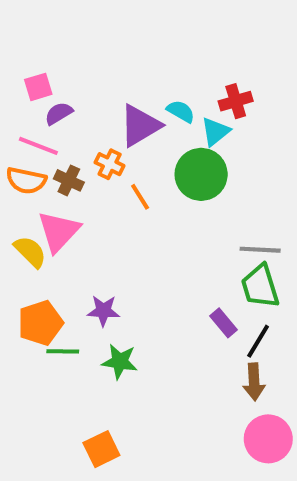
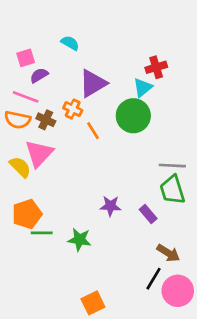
cyan semicircle: (181, 111) -> (70, 43), moved
purple star: (103, 311) -> (110, 206), moved
black line: (258, 341) -> (154, 279), moved
brown arrow: (254, 382) -> (168, 253), turned -55
orange square: (101, 449) -> (93, 303), moved

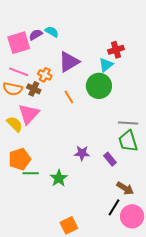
pink square: (26, 58) -> (19, 43), size x1.6
purple semicircle: (39, 75) -> (36, 35), moved
orange cross: (73, 109) -> (45, 75), moved
green star: (79, 240) -> (59, 178), turned 30

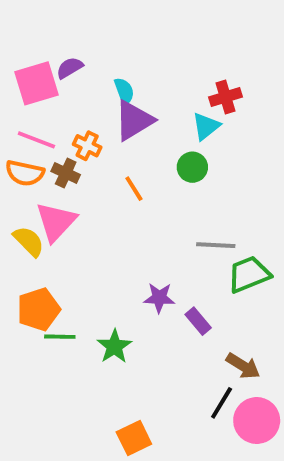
cyan semicircle: (52, 32) -> (124, 91), moved, turned 40
green circle: (99, 86) -> (192, 167), size x0.6
gray line: (128, 123) -> (216, 245), moved
green trapezoid: (128, 141) -> (249, 274), turned 85
purple rectangle: (110, 159) -> (198, 321), moved

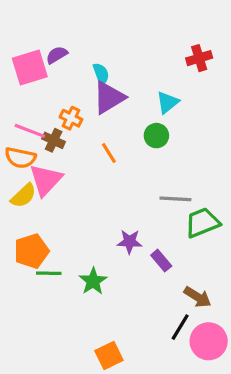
red cross: (225, 97) -> (199, 58), moved
pink line: (36, 140) -> (30, 131), moved
orange semicircle: (25, 173) -> (20, 158), moved
yellow semicircle: (29, 241) -> (23, 196), turned 92

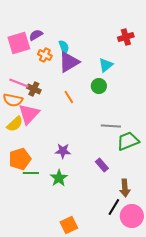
orange cross: (71, 118) -> (45, 55), moved
purple star: (130, 242) -> (63, 151), moved
brown arrow: (198, 297) -> (125, 188), turned 54

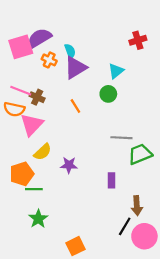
purple semicircle: (36, 35) -> (39, 38), size x1.6
yellow semicircle: (15, 124) -> (43, 152), moved
purple rectangle: (102, 165) -> (112, 180), turned 40
green star: (59, 178) -> (38, 219), moved

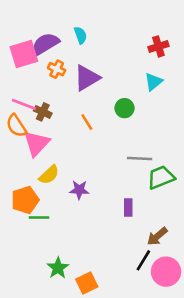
cyan semicircle: (70, 51) -> (80, 35), moved
cyan triangle: (116, 71) -> (153, 82), moved
orange semicircle: (14, 109) -> (16, 126), turned 45
brown arrow: (137, 206) -> (157, 236), turned 54
green star: (38, 219) -> (58, 268), moved

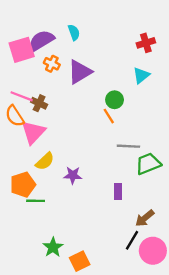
orange line: (87, 122) -> (109, 116), moved

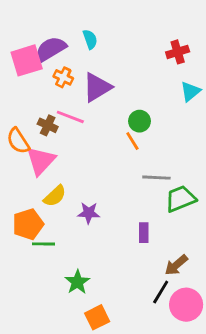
cyan triangle: (141, 75) -> (190, 91), moved
pink line: (22, 96) -> (70, 117), moved
green star: (53, 247) -> (77, 282), moved

